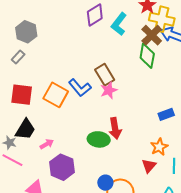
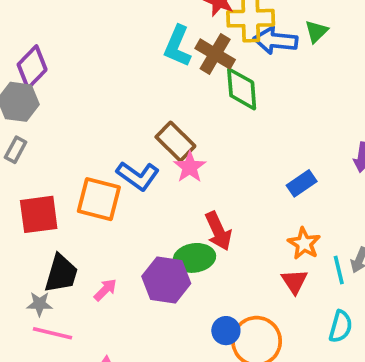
purple diamond: (95, 15) -> (32, 67), moved
brown cross: (152, 35) -> (215, 54), moved
purple hexagon: (62, 167) -> (166, 280), moved

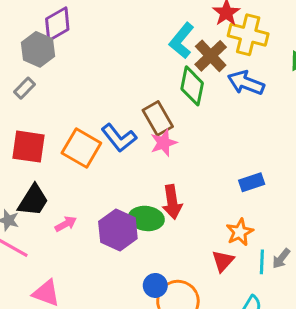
blue arrow: (276, 41) -> (246, 83), moved
green diamond: (242, 89) -> (192, 86), moved

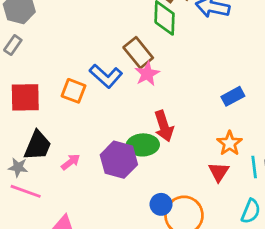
orange square: (81, 148) -> (73, 91), size x0.7

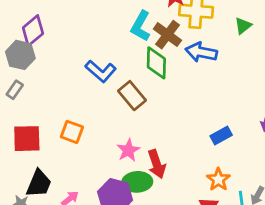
pink star: (147, 74) -> (128, 150), moved
blue L-shape: (106, 76) -> (101, 71), moved

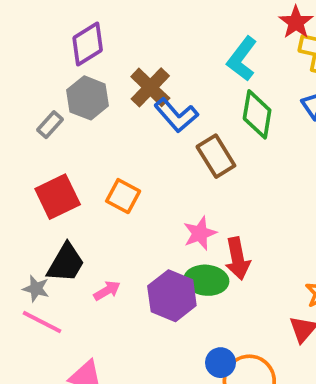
brown cross: (167, 35) -> (150, 87), moved
gray hexagon: (20, 55) -> (88, 98), moved
red square: (27, 139) -> (58, 197), turned -32

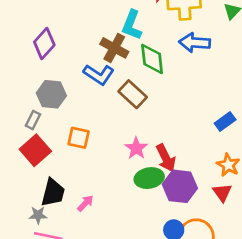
purple diamond: (88, 44) -> (44, 44), moved
brown cross: (150, 87) -> (114, 48), moved
gray hexagon: (88, 98) -> (51, 94), moved
gray rectangle: (50, 125) -> (33, 120), moved
purple hexagon: (172, 296) -> (180, 186), moved

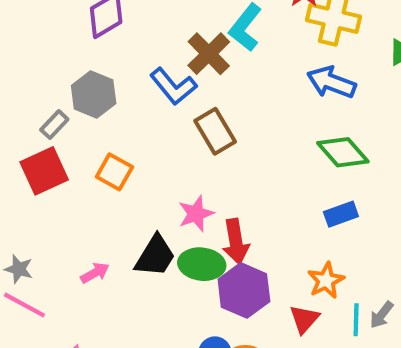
green diamond: (152, 59) -> (343, 152), moved, turned -52
black trapezoid: (53, 193) -> (155, 256), moved

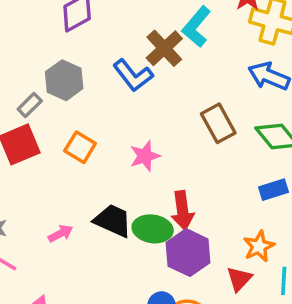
brown rectangle: (215, 131) -> (218, 123), moved
pink star: (196, 214) -> (145, 156), moved
black trapezoid: (155, 256) -> (113, 221), turned -99

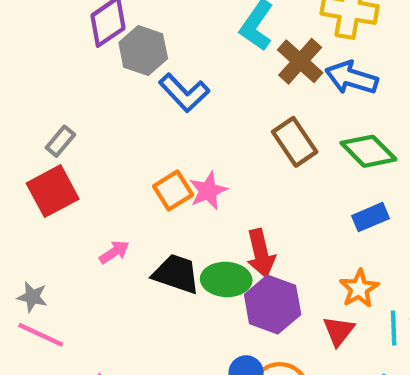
brown cross: (164, 48) -> (300, 61), moved
gray hexagon: (64, 80) -> (143, 51), moved
orange square: (80, 147) -> (173, 190), moved, turned 32
pink arrow: (61, 234) -> (114, 252), moved

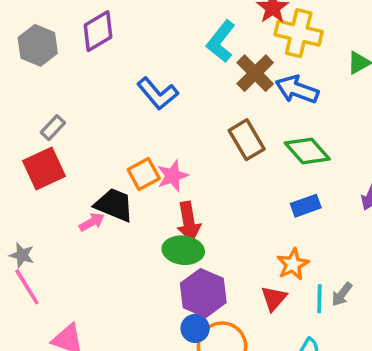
gray hexagon: (143, 51) -> (38, 45), moved
red arrow: (261, 253) -> (189, 222), moved
black trapezoid: (176, 274) -> (114, 205), moved
purple hexagon: (273, 305) -> (203, 293), moved
pink line: (41, 335) -> (27, 287), turned 30

